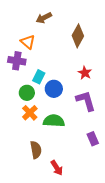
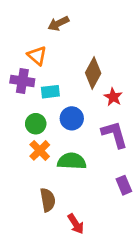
brown diamond: (78, 36) -> (93, 73), moved
cyan rectangle: (39, 77) -> (50, 92), moved, turned 56

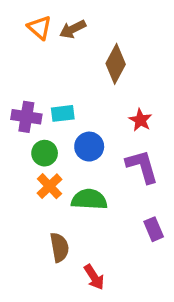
orange triangle: (37, 56) -> (40, 28), moved
brown diamond: (93, 73) -> (116, 64), moved
purple cross: (22, 81) -> (26, 117), moved

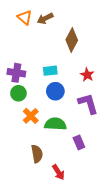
cyan rectangle: (63, 113) -> (50, 71), moved
green circle: (45, 153) -> (18, 93), moved
purple rectangle: (154, 229) -> (79, 142), moved

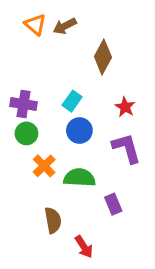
cyan rectangle: (50, 71) -> (72, 101), turned -48

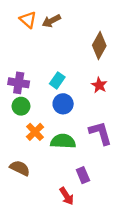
brown diamond: (103, 57) -> (99, 45), moved
purple L-shape: (127, 148) -> (100, 133), moved
purple rectangle: (113, 204) -> (83, 175), moved
brown semicircle: (53, 220) -> (20, 168), moved, turned -54

